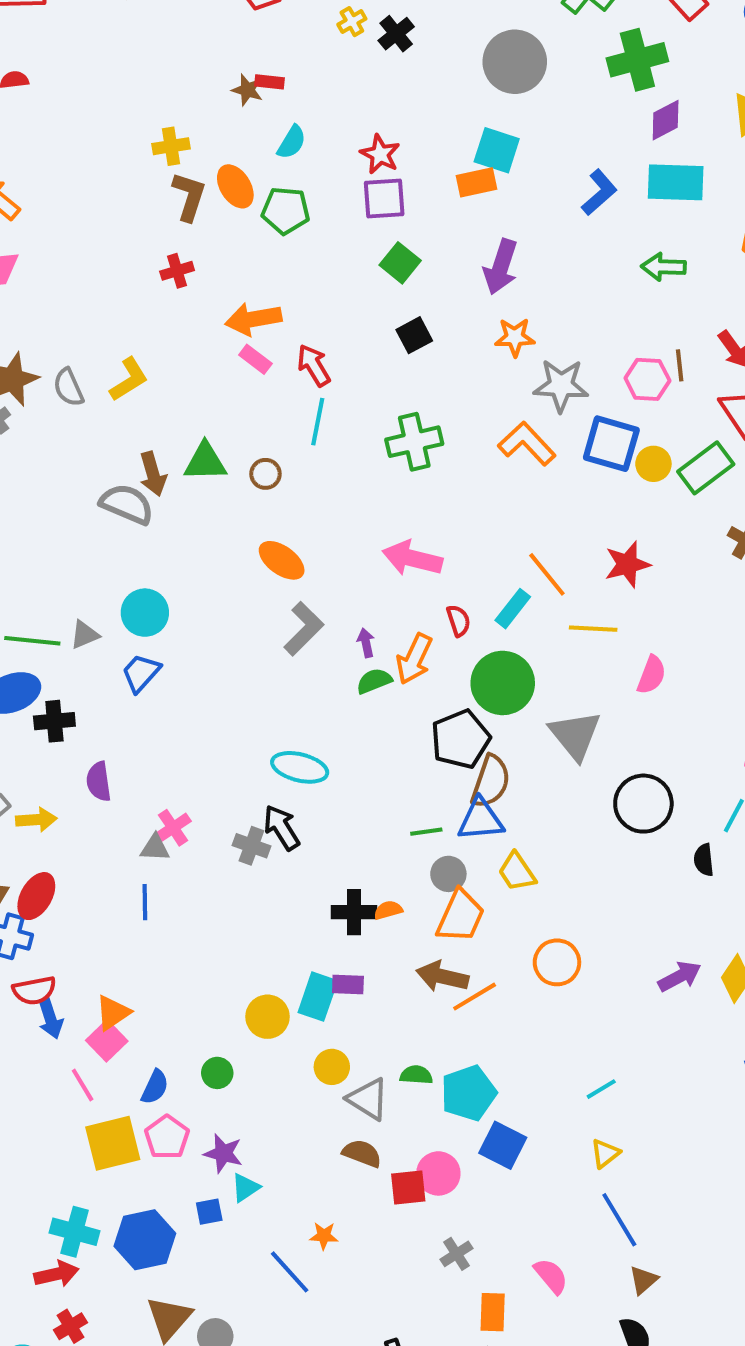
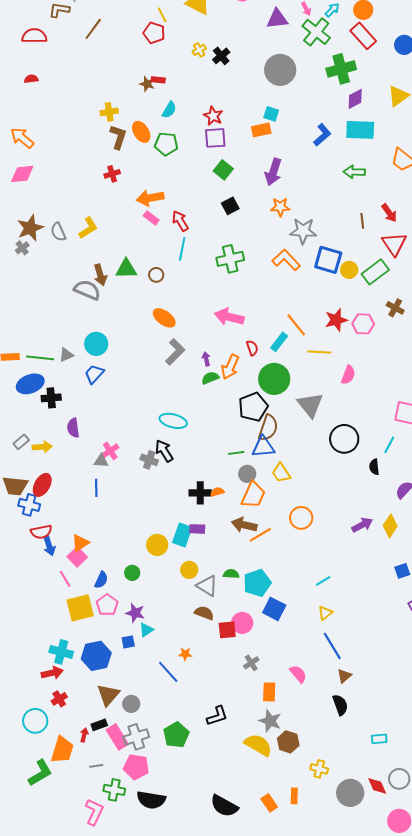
cyan square: (497, 150) -> (271, 114), size x0.7
pink hexagon: (647, 379) -> (363, 324), moved

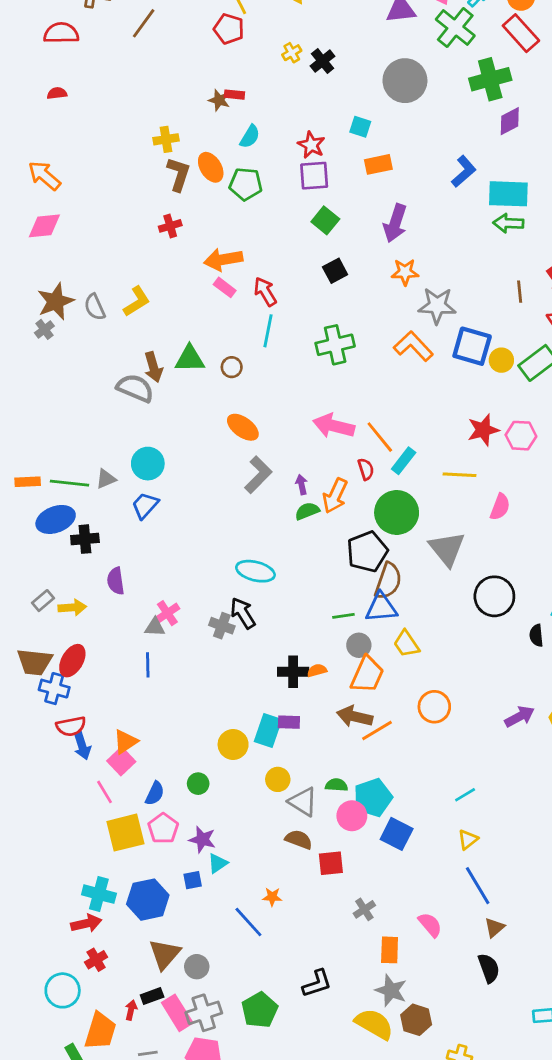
cyan square: (271, 114) -> (360, 127), moved
cyan rectangle: (360, 130) -> (508, 194), moved
orange line: (296, 325) -> (380, 437), moved
pink circle: (242, 623) -> (352, 816), moved

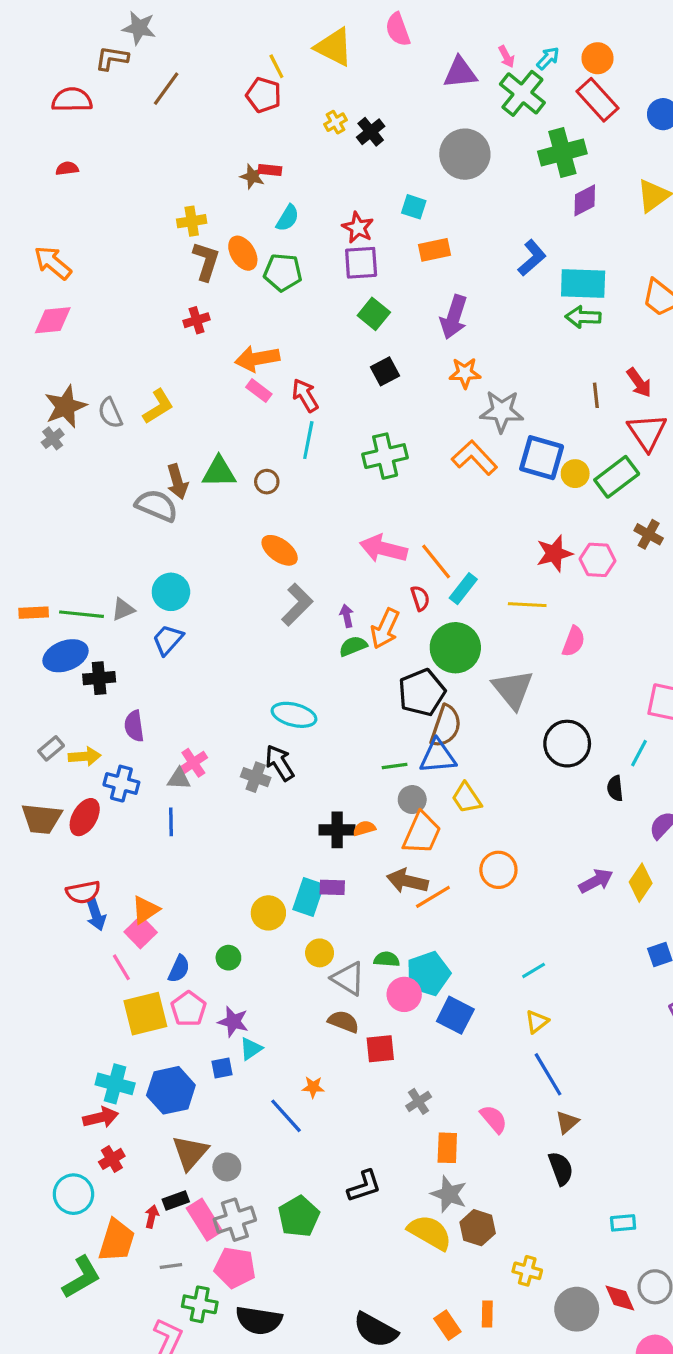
blue cross: (54, 689) -> (121, 784), moved

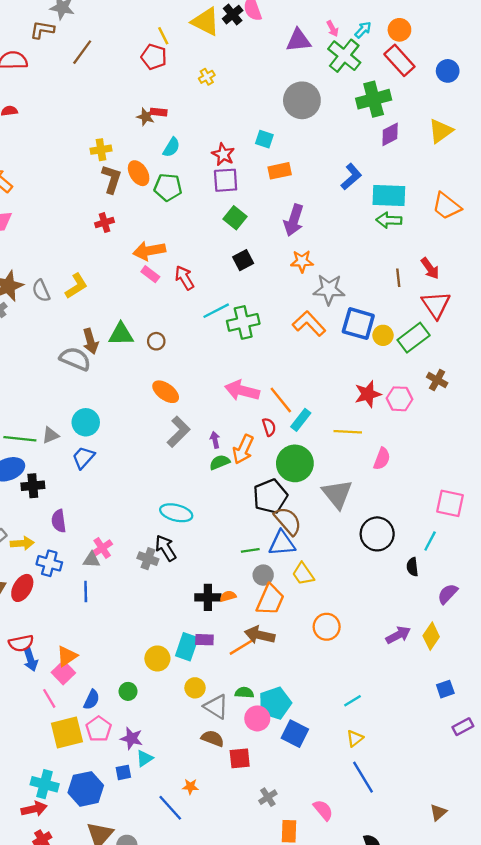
black cross: (371, 132) -> (233, 15), moved
cyan line: (308, 440) -> (216, 311), moved, turned 52
brown semicircle: (446, 726) -> (288, 521), turned -60
orange line: (433, 897) -> (242, 647), moved
brown triangle: (567, 1122) -> (438, 812), moved

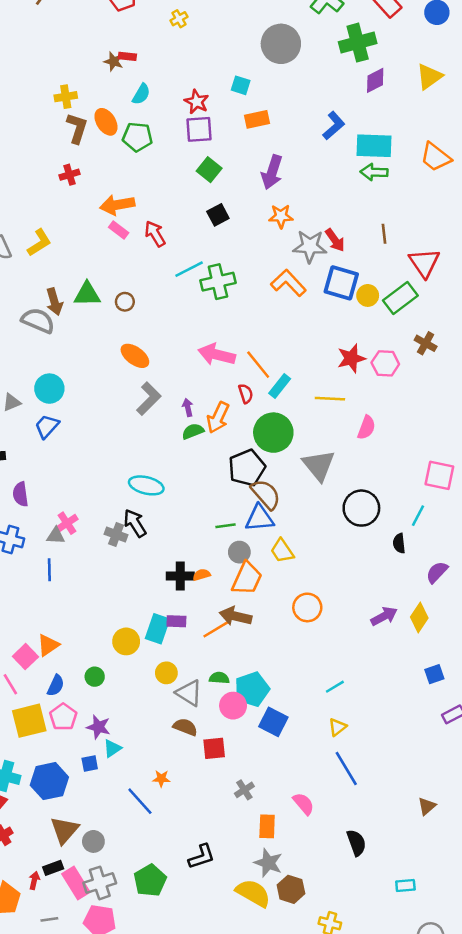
red arrow: (430, 268) -> (335, 240), moved
orange triangle: (67, 656) -> (48, 645), moved

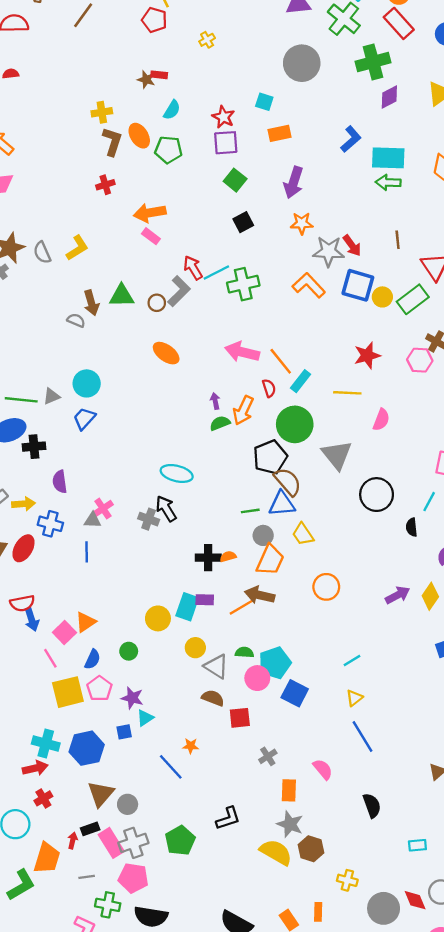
red arrow: (155, 234) -> (193, 268), moved
gray semicircle: (38, 321) -> (76, 320), size x0.6
pink hexagon: (385, 363) -> (420, 360), moved
gray L-shape: (149, 399) -> (179, 291), moved

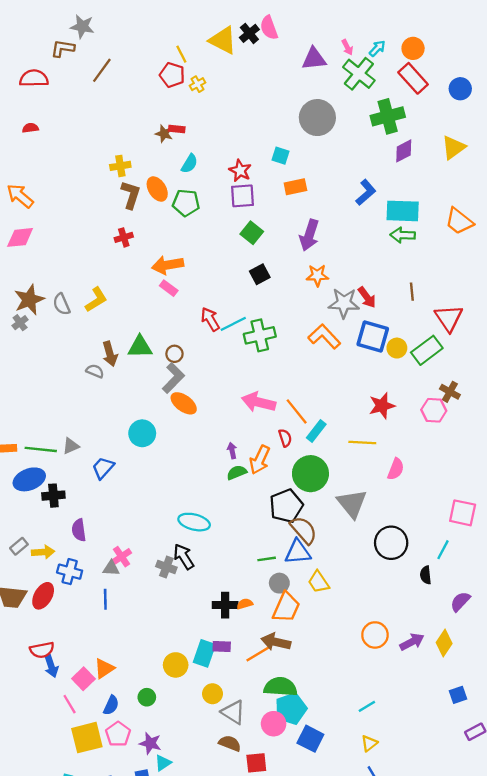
yellow cross: (207, 40) -> (198, 84), moved
gray L-shape: (179, 291) -> (173, 378), moved
cyan circle: (87, 383) -> (142, 433), moved
orange circle: (326, 587) -> (375, 635), moved
green semicircle: (244, 652) -> (280, 687), moved, size x1.8

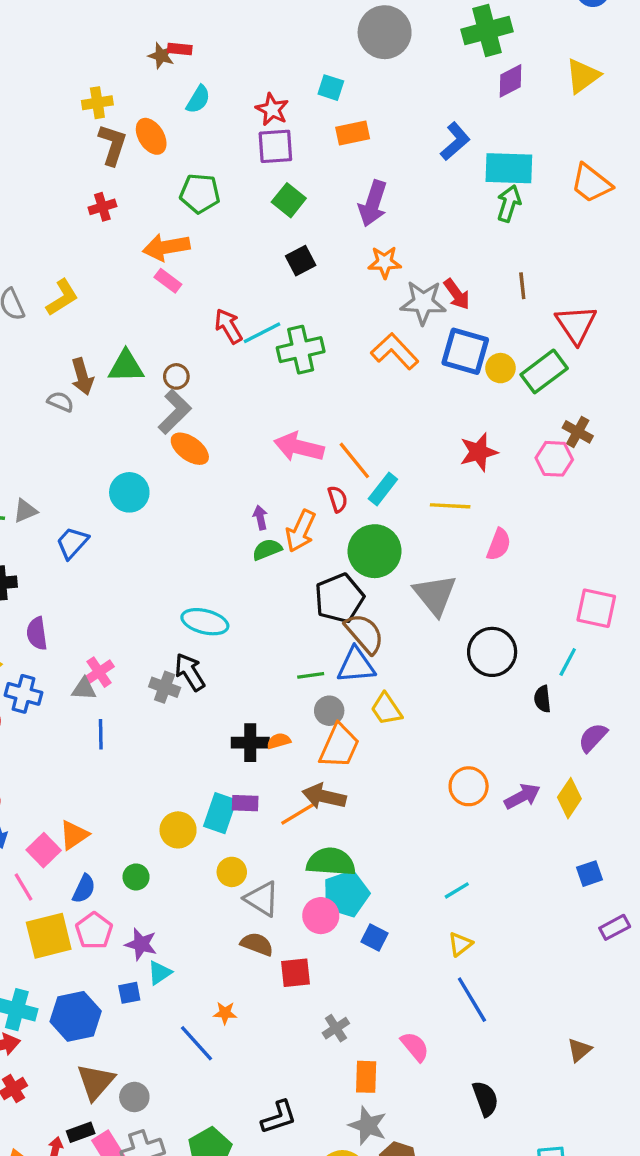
green pentagon: (186, 203) -> (200, 193), moved
green arrow: (403, 235) -> (509, 203), turned 105
blue line: (105, 599) -> (101, 734), moved
blue square: (310, 739) -> (375, 937), size x0.7

